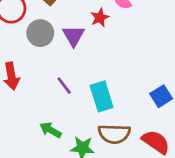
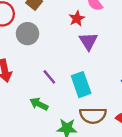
purple triangle: (74, 36) -> (88, 41), moved
green arrow: (50, 130) -> (39, 104), moved

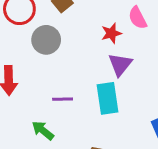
purple line: (49, 77) -> (63, 99), turned -63
cyan rectangle: (81, 85) -> (107, 98), moved

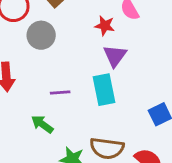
red star: (111, 33) -> (105, 26), turned 30

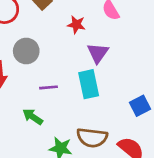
red star: (105, 26) -> (76, 25), moved
gray circle: (41, 35) -> (26, 51), moved

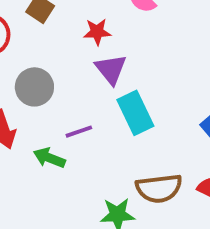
purple triangle: (98, 53) -> (111, 69), moved
green arrow: (33, 117) -> (49, 158), moved

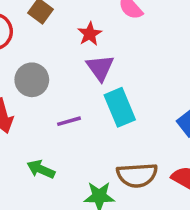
red star: (97, 32) -> (90, 34), turned -30
green arrow: (49, 158) -> (41, 169), moved

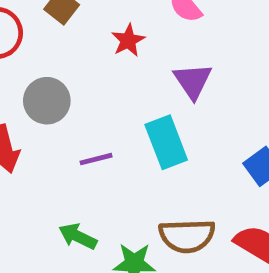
purple triangle: (100, 68) -> (193, 81), moved
green arrow: (41, 169) -> (78, 236), moved

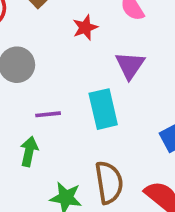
green arrow: (78, 236) -> (29, 151), moved, turned 68
brown semicircle: (187, 236) -> (109, 182), turned -105

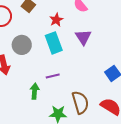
cyan rectangle: (103, 109) -> (54, 43), moved
purple line: (48, 114) -> (53, 76), moved

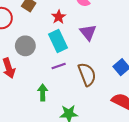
purple line: (53, 76) -> (59, 66), moved
brown semicircle: (80, 102) -> (87, 74), moved

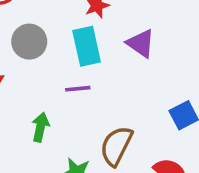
purple triangle: (88, 32) -> (141, 43), turned -30
brown semicircle: (87, 74) -> (116, 146), moved, turned -145

